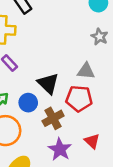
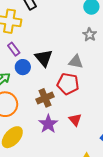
black triangle: (48, 83) -> (44, 58), moved
blue circle: (28, 103) -> (23, 67), moved

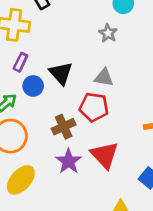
gray star: (90, 35) -> (108, 33), moved
purple rectangle: (14, 49) -> (20, 62), turned 64
red triangle: (75, 120) -> (105, 155), size x1.6

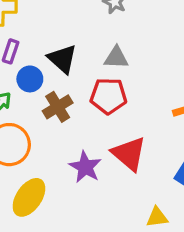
brown cross: (64, 127) -> (58, 107), moved

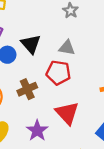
brown cross: (58, 107) -> (27, 89), moved
purple star: (85, 167) -> (37, 131), moved

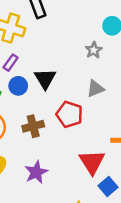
gray triangle: (67, 48) -> (95, 89), moved, turned -42
red triangle: (67, 113) -> (92, 162), moved

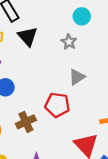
black triangle: (45, 79) -> (28, 36), moved

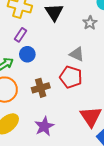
gray triangle: (77, 77) -> (77, 54), moved, turned 49

